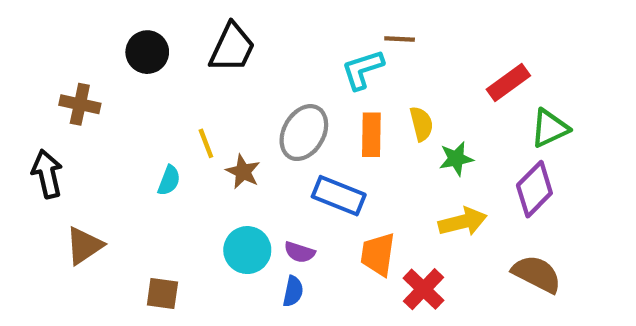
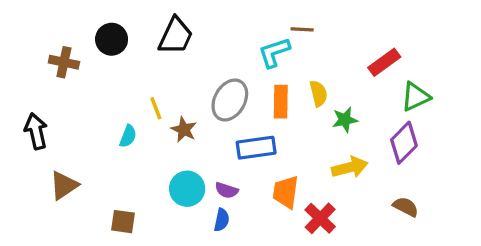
brown cross: (80, 104) -> (64, 62), moved
blue rectangle: (339, 196) -> (256, 148), turned -30
brown semicircle: (537, 274) -> (406, 207), size x0.7

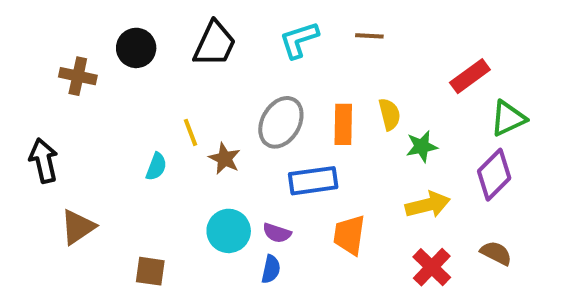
cyan L-shape: (274, 52) -> (299, 40), moved
red cross: (320, 218) -> (432, 267), moved

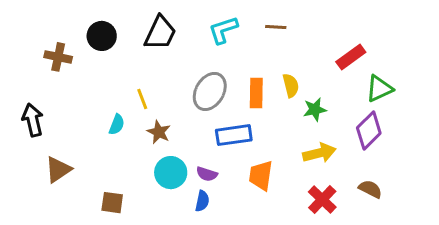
brown star: (225, 159) -> (159, 132), moved

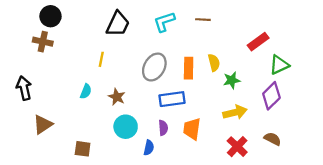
black circle: (102, 36) -> (50, 16), moved
yellow line: (142, 99) -> (101, 59), moved, turned 32
purple semicircle: (207, 174) -> (163, 128), moved, turned -112

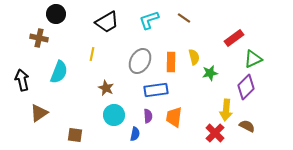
black circle: (50, 16) -> (56, 14), moved
brown line: (203, 20) -> (184, 18), turned 32
black trapezoid: (118, 24) -> (107, 22), turned 35
cyan semicircle: (86, 91) -> (59, 72), moved, size x1.6
yellow arrow: (235, 112) -> (226, 110), moved, turned 110

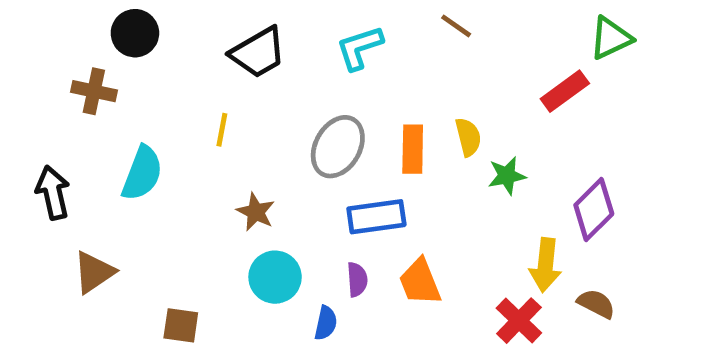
brown line: (184, 18) -> (456, 26), moved
green triangle: (253, 59) -> (611, 38), moved
orange trapezoid: (174, 117) -> (420, 282), turned -30

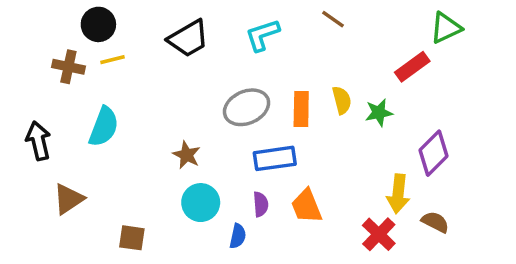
yellow line: (222, 130) -> (113, 60), moved, turned 65
gray ellipse: (338, 147) -> (247, 107), turned 36
green star: (507, 176) -> (379, 113), moved

